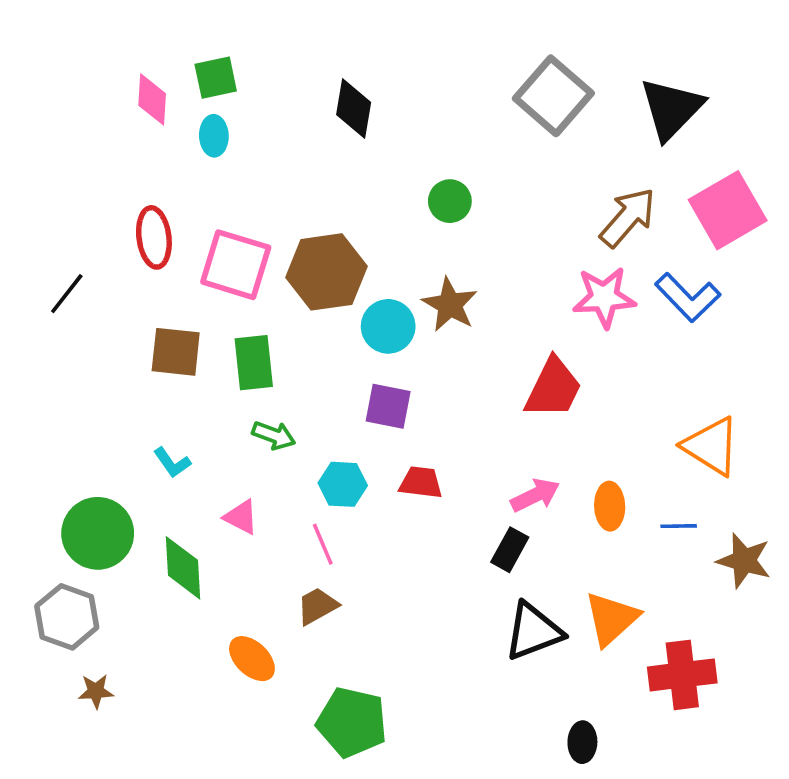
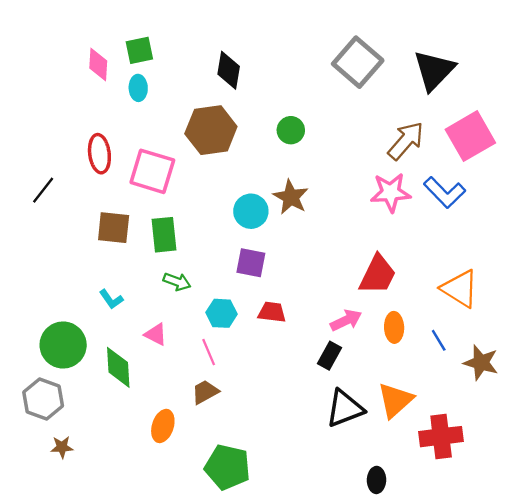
brown hexagon: (326, 272) -> (211, 130), moved
red trapezoid: (553, 388) -> (378, 275), moved
blue line: (679, 526) -> (439, 340), turned 60
orange ellipse: (252, 659) -> (163, 426), turned 64

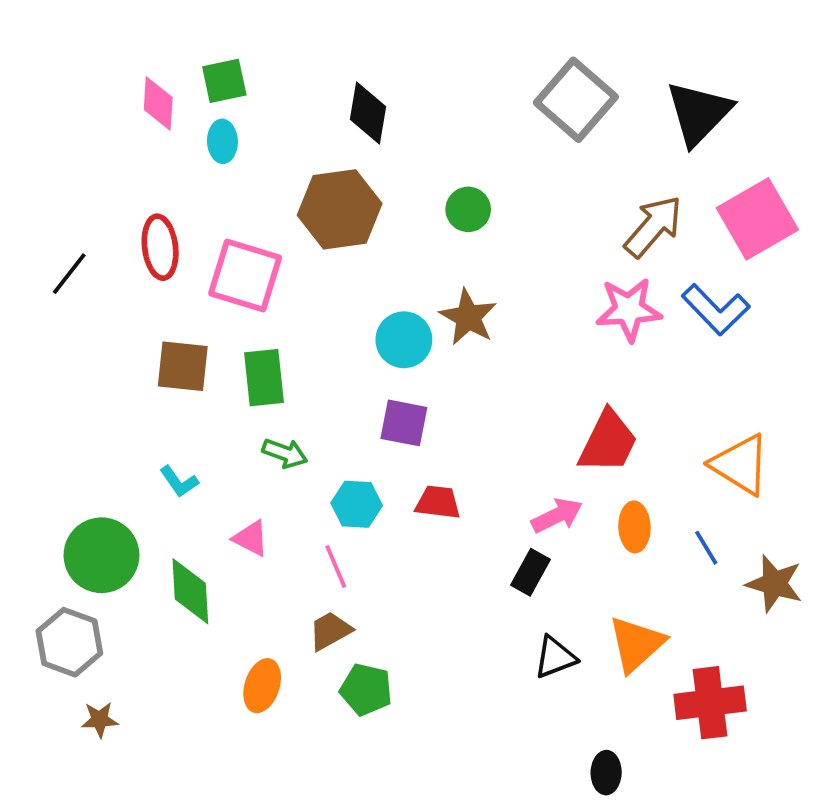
black line: (43, 190) -> (69, 274), moved
black triangle: (345, 408) -> (555, 657), size x0.7
green pentagon: (227, 467) -> (366, 689), moved, size x0.7

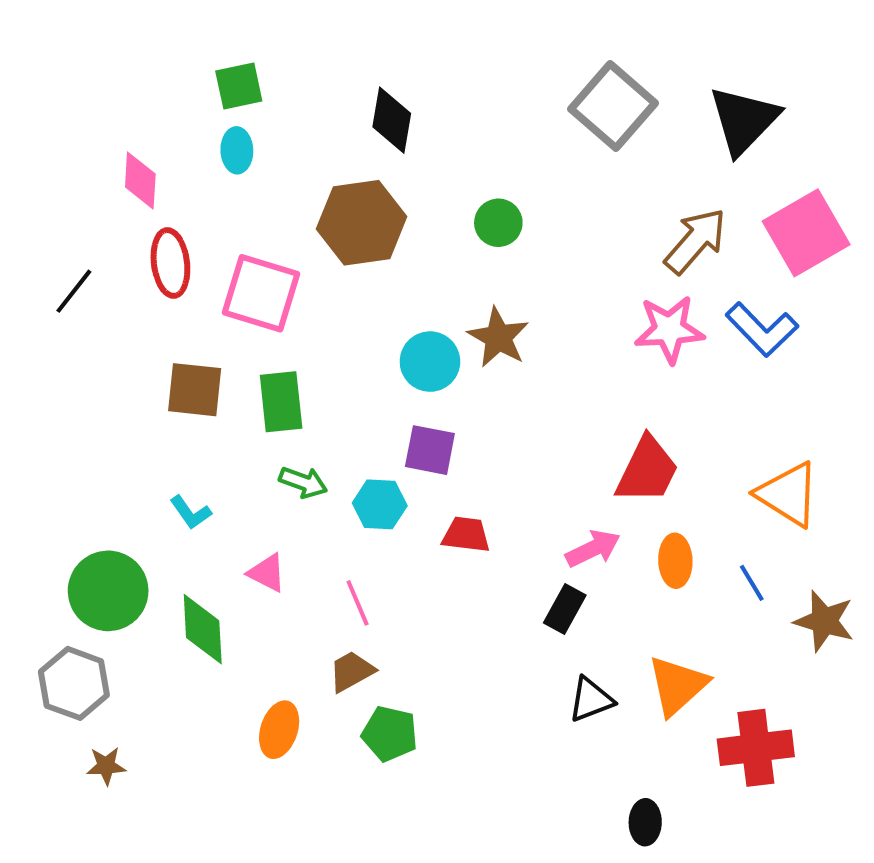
pink diamond: (158, 104) -> (140, 181), moved
cyan hexagon: (357, 504) -> (380, 504), moved

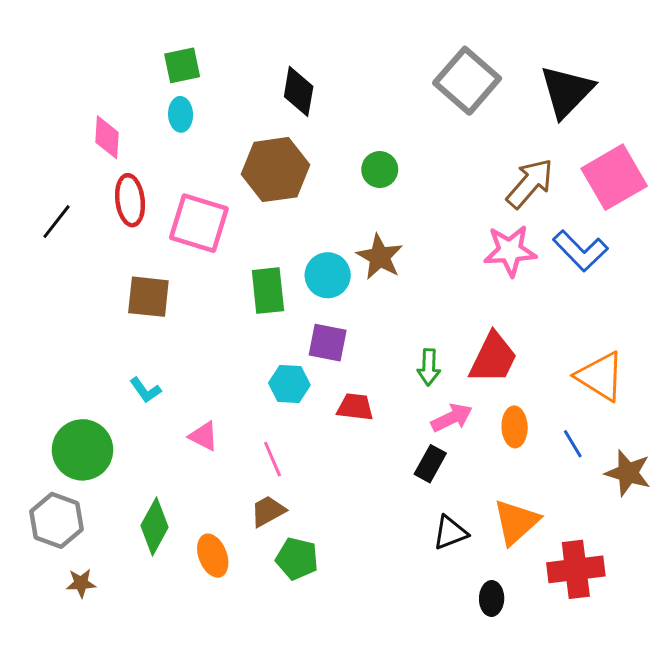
green rectangle: (281, 402) -> (268, 291), moved
green arrow: (303, 482) -> (429, 367), moved, turned 72
green diamond: (203, 629) -> (155, 526), moved, turned 32
orange ellipse: (279, 730) -> (213, 556), turned -39
black ellipse: (645, 822) -> (492, 598), moved

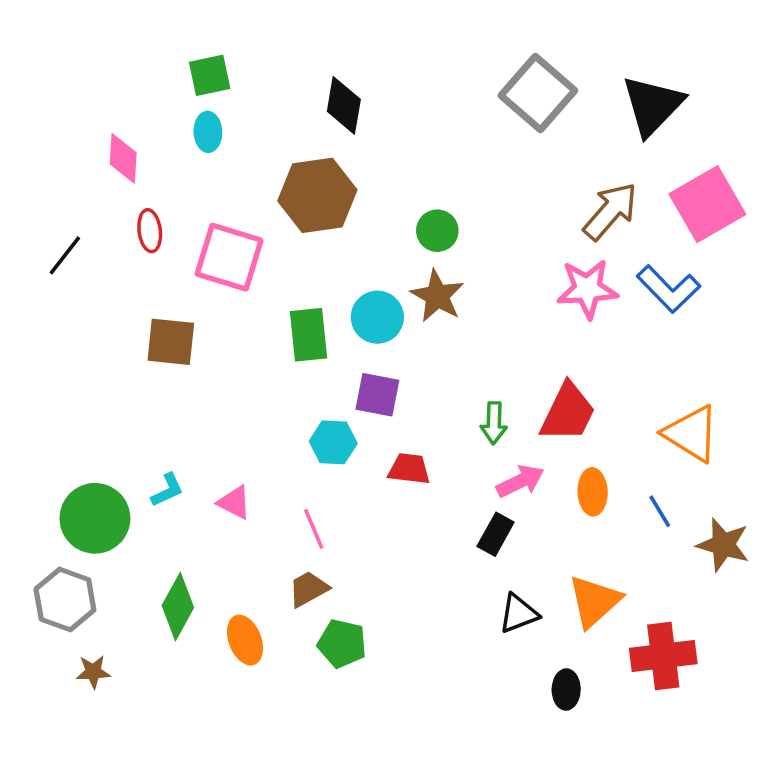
green circle: (380, 170) -> (437, 231), moved
red ellipse: (130, 200) -> (150, 231), size x0.7
cyan L-shape: (145, 390) -> (167, 490), moved, turned -80

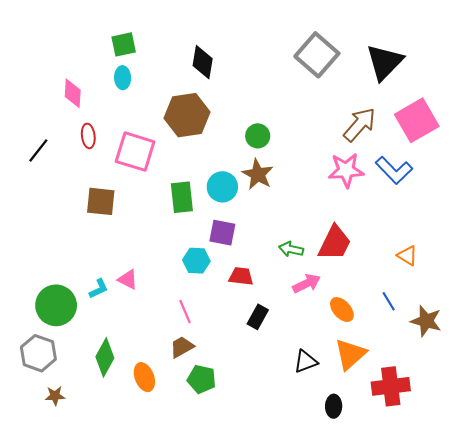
green arrow: (494, 423) -> (291, 249), turned 100
orange triangle: (691, 434) -> (407, 255), size x0.6
orange ellipse: (593, 492) -> (342, 310), moved, turned -40
pink triangle: (234, 502) -> (128, 279), moved
black rectangle: (496, 534) -> (258, 317), moved

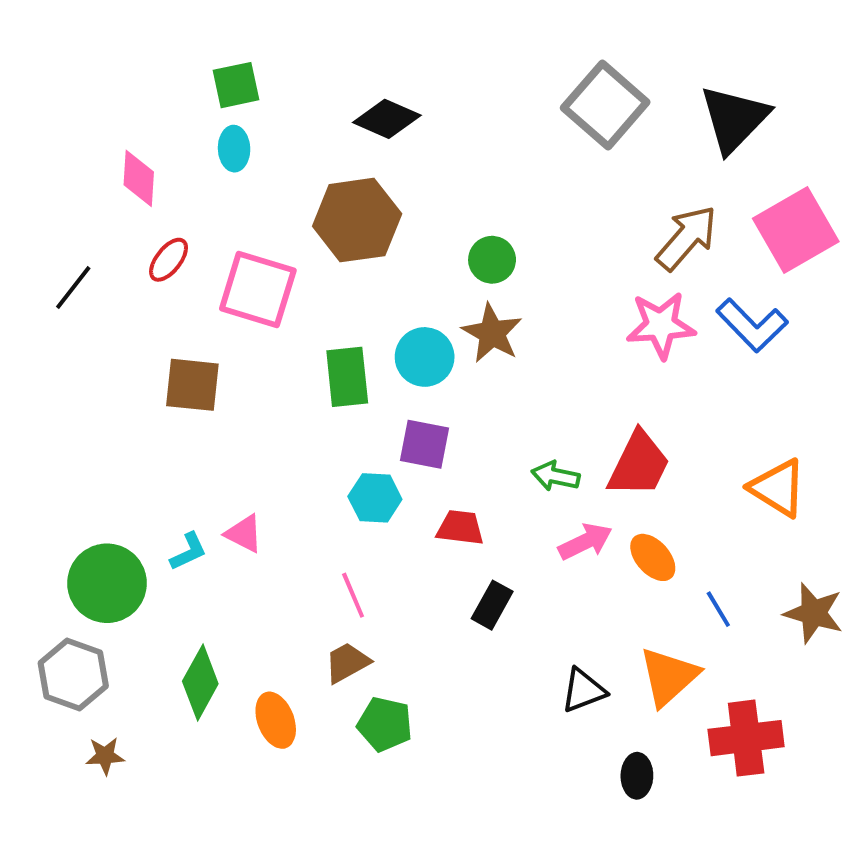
black diamond: (203, 62) -> (387, 119), turned -76
red ellipse: (88, 136) -> (169, 260), turned 45
orange triangle: (407, 255) -> (778, 488), size x1.5
blue line: (389, 301) -> (718, 609), moved
orange ellipse: (342, 310) -> (653, 557), moved

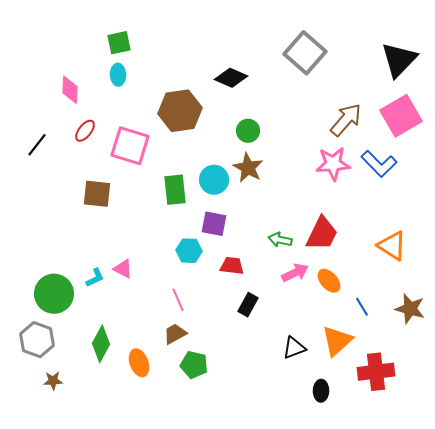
black diamond: (387, 119) -> (231, 78), moved
black triangle: (734, 119) -> (399, 60), moved

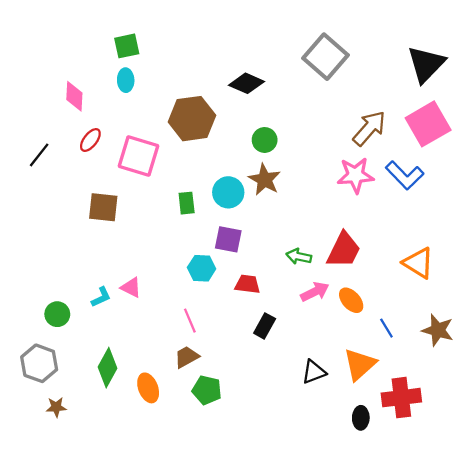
green rectangle: (175, 190) -> (187, 203), size x0.7
green circle: (54, 294) -> (57, 314), size x0.6
black ellipse: (321, 391) -> (361, 418), moved

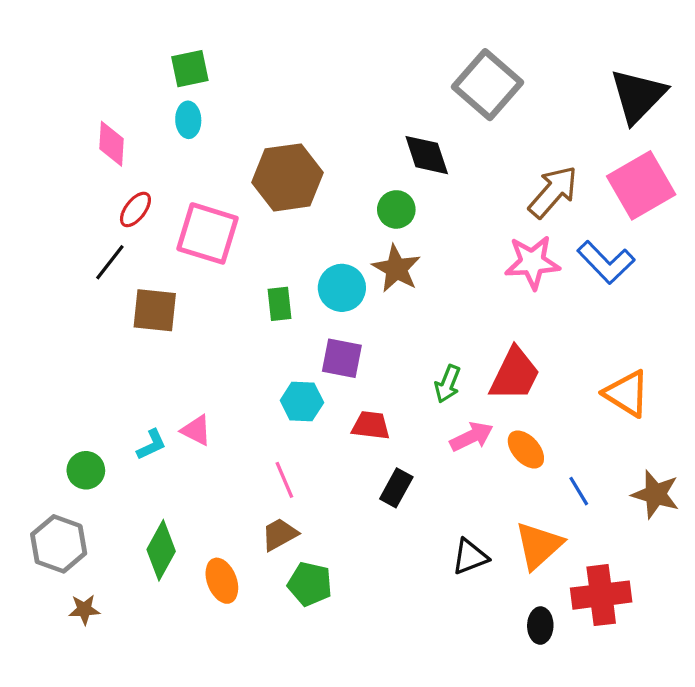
black diamond: (246, 83) -> (427, 155), moved, turned 48
black line: (39, 155) -> (110, 262), moved
green arrow: (299, 256) -> (448, 384), turned -80

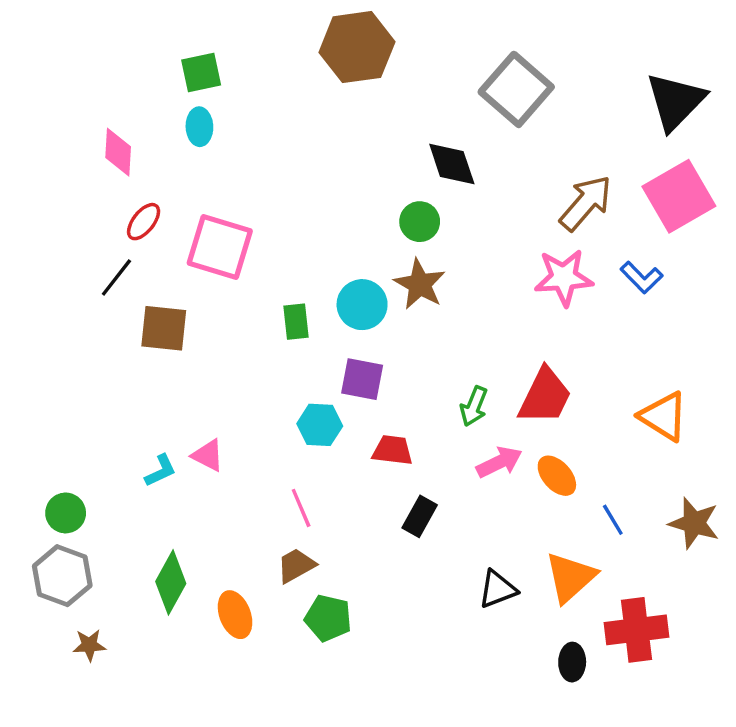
brown hexagon: (287, 177) -> (357, 47), moved
blue L-shape: (606, 262) -> (642, 277), size x0.7
green circle: (86, 470) -> (66, 513), moved

